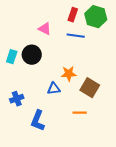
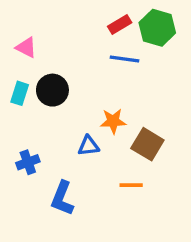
red rectangle: (73, 15) -> (120, 25), turned 40
pink triangle: (45, 29) -> (26, 47), moved

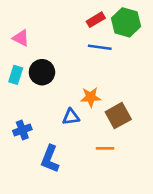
brown square: (147, 144) -> (118, 116), turned 30

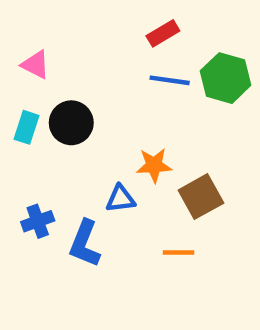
green hexagon: (126, 22) -> (226, 78), moved
blue L-shape: (50, 159) -> (85, 244), moved

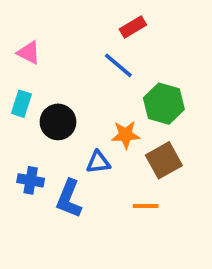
green hexagon: (226, 78) -> (164, 104), moved
blue line: (170, 80) -> (118, 65), moved, turned 32
black circle: (71, 123) -> (58, 122), moved
blue cross: (38, 221) -> (31, 180), turned 30

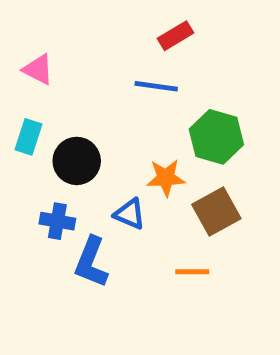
blue line: (118, 65) -> (156, 86), turned -32
blue triangle: (98, 162) -> (130, 214), turned 30
blue cross: (31, 180) -> (57, 221), moved

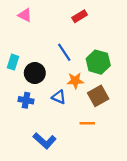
pink triangle: (38, 69) -> (25, 15), moved
blue line: (156, 86) -> (64, 52), moved, turned 48
blue L-shape: (91, 262) -> (45, 141), moved, turned -70

